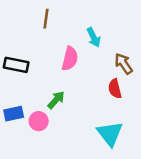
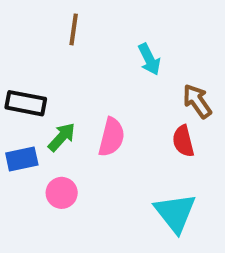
pink semicircle: (70, 59) -> (111, 137), moved
green arrow: (56, 100) -> (62, 137), moved
blue rectangle: (14, 114) -> (22, 159), moved

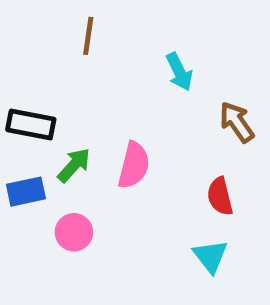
red semicircle: (183, 141) -> (220, 196), moved
cyan triangle: (175, 213) -> (210, 256), size x0.7

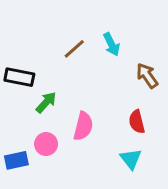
brown line: (88, 36) -> (74, 49), moved, turned 40
pink semicircle: (134, 165) -> (83, 126), moved
blue rectangle: (26, 192) -> (16, 160), moved

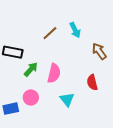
pink semicircle: (83, 126) -> (54, 73), moved
cyan triangle: (131, 159) -> (67, 100), moved

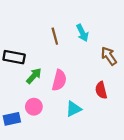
brown line: (50, 33) -> (55, 36), turned -63
cyan triangle: (67, 100) -> (74, 109), turned 42

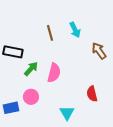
red semicircle: (101, 90) -> (92, 94), moved
cyan triangle: (74, 109) -> (67, 113), moved, turned -35

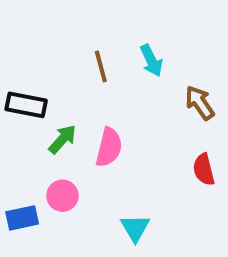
red semicircle: (92, 94) -> (204, 169), moved

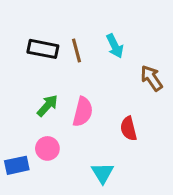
black rectangle: (26, 105) -> (43, 49), moved
red semicircle: (204, 169) -> (129, 129), moved

